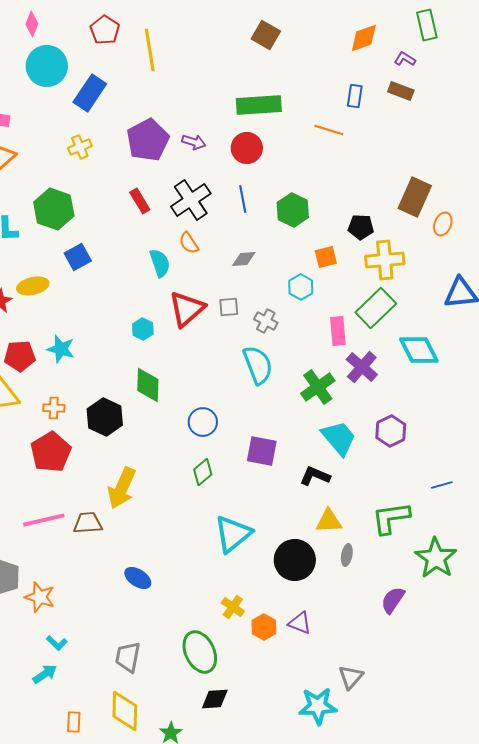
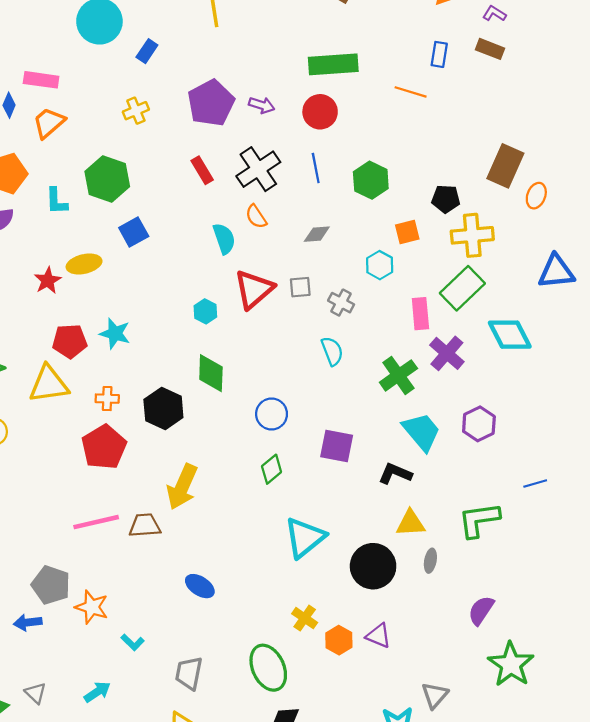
blue rectangle: (90, 93) -> (147, 51), size x0.6
cyan semicircle: (258, 365) -> (332, 351), size x0.7
green star: (436, 558) -> (511, 664), moved
cyan L-shape: (57, 643) -> (133, 642), moved

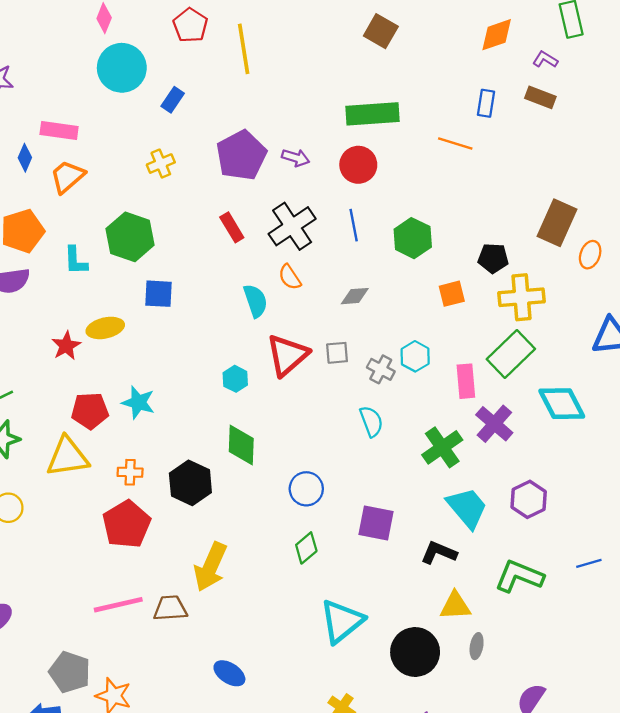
blue square: (134, 232) -> (158, 294), turned 32
cyan hexagon: (380, 265) -> (415, 356), moved
green L-shape: (479, 520) -> (519, 576), moved, turned 30

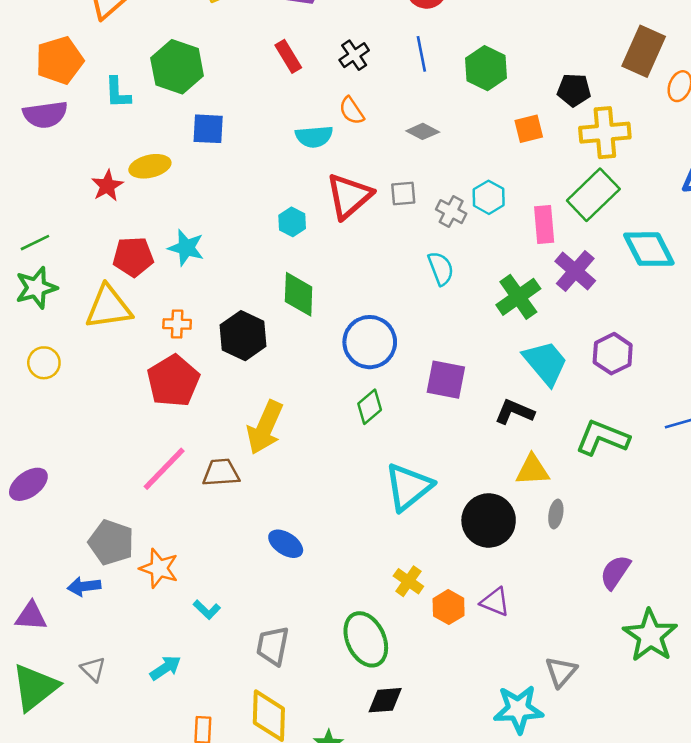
black cross: (292, 226) -> (354, 55), size x0.6
gray diamond: (355, 296) -> (423, 131), turned 32
cyan semicircle: (255, 301) -> (314, 137), turned 104
blue circle: (306, 489) -> (370, 342), size x1.4
pink line: (118, 605) -> (164, 469), turned -33

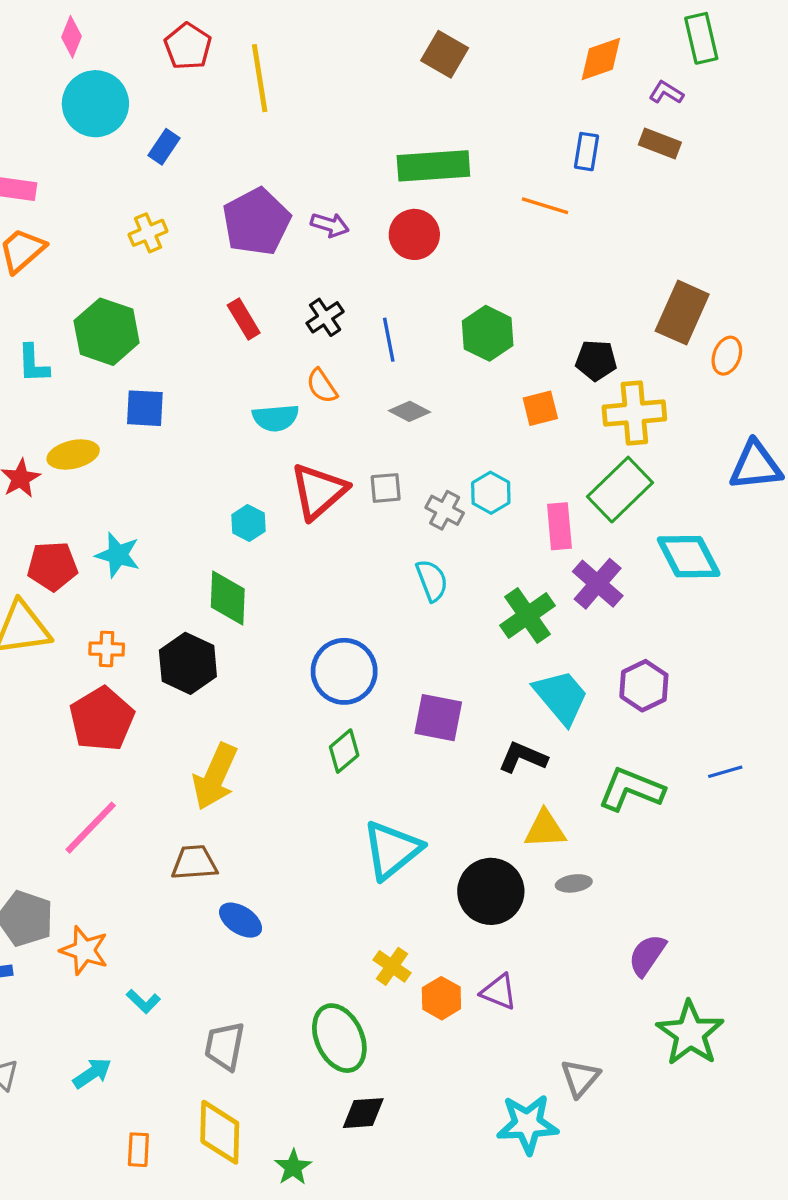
blue line: (421, 54) -> (389, 340), moved
green diamond: (299, 294) -> (228, 598), moved
brown trapezoid: (221, 473) -> (194, 863), moved
gray ellipse: (556, 514) -> (574, 883), turned 72

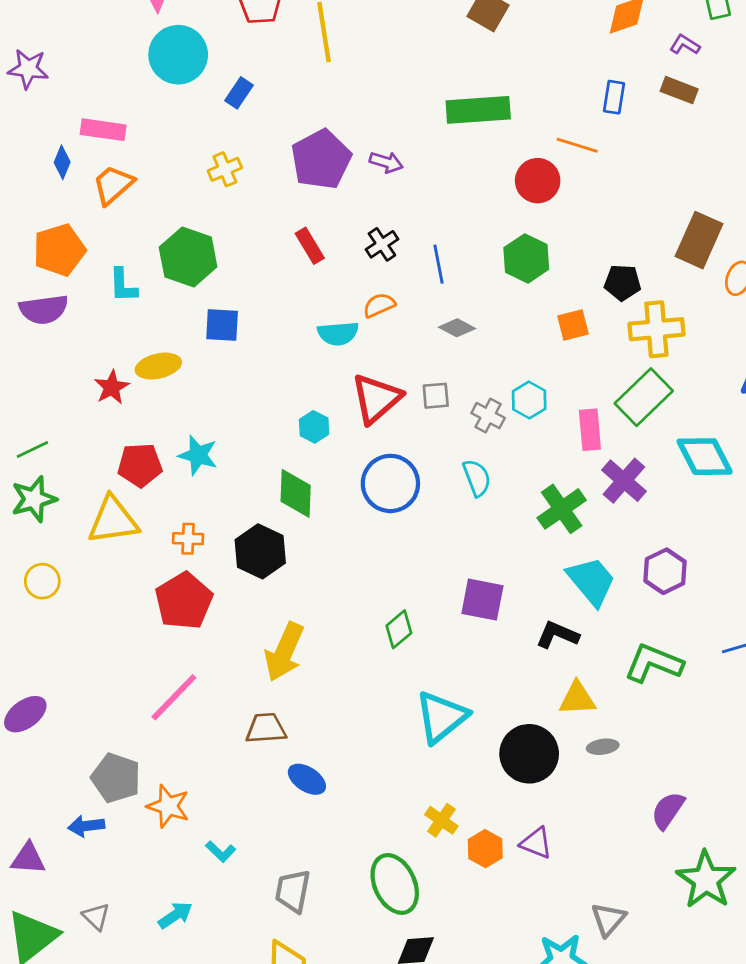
red circle: (414, 234) -> (538, 181), moved
orange semicircle: (322, 386) -> (379, 305), turned 100
blue circle: (344, 671) -> (390, 483), moved

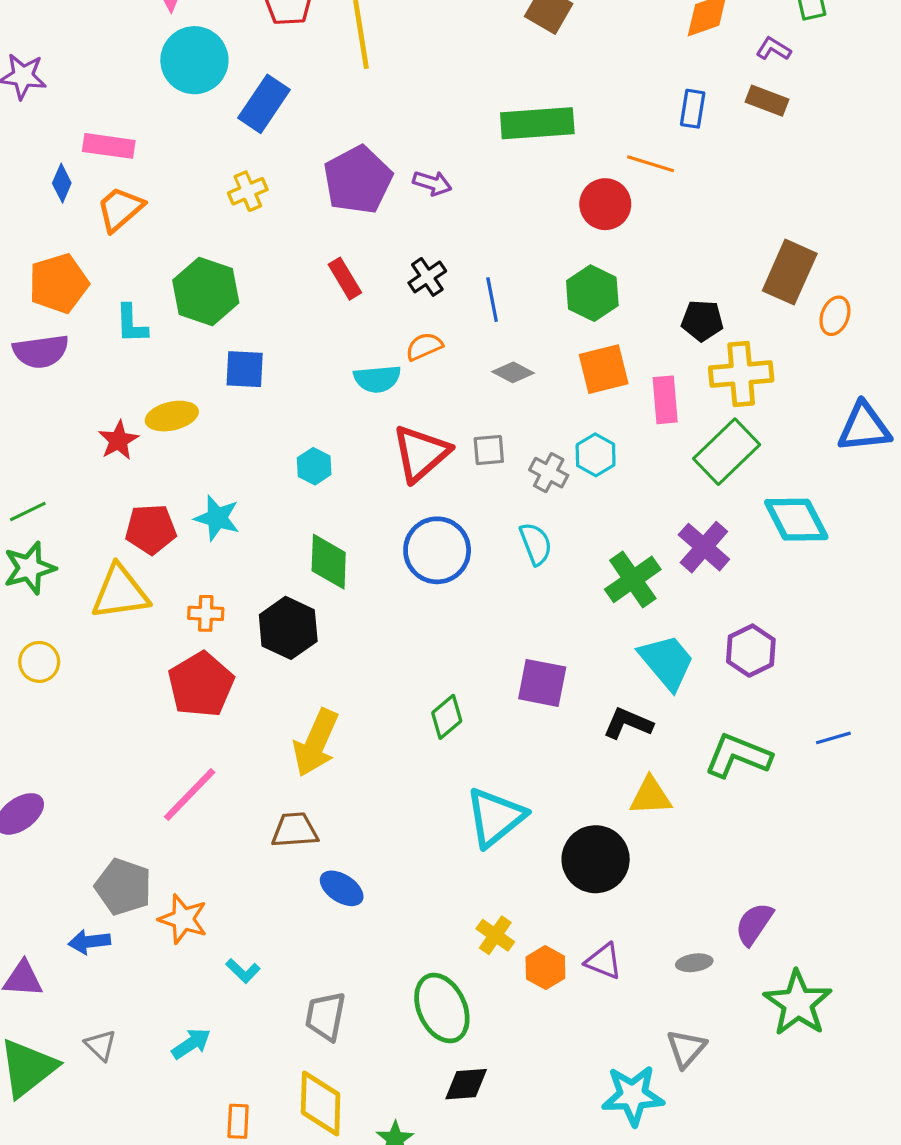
blue rectangle: (239, 93) -> (264, 104), size x1.6
orange square: (573, 325) -> (604, 369), moved, size x1.4
cyan hexagon: (314, 427) -> (314, 466), moved
pink rectangle: (590, 430) -> (665, 400), moved
gray ellipse: (603, 747) -> (694, 963), moved

